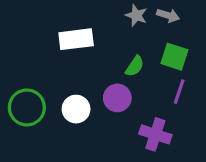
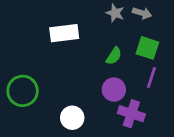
purple circle: (117, 98) -> (114, 90), moved
white circle: (76, 109) -> (72, 118), moved

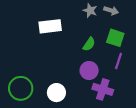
green circle: (23, 91) -> (21, 88), moved

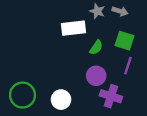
white rectangle: (50, 26) -> (74, 28), moved

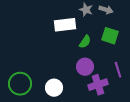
purple line: (128, 66) -> (118, 70), moved, turned -35
purple cross: (111, 96) -> (98, 85), turned -36

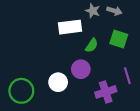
purple circle: (85, 67) -> (81, 69), moved
white circle: (54, 88) -> (58, 82), moved

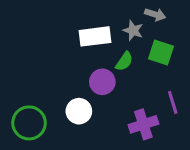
gray star: (93, 11) -> (133, 31), moved
purple circle: (81, 69) -> (102, 82), moved

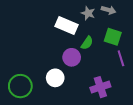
gray star: (133, 31) -> (88, 13), moved
white rectangle: (95, 36) -> (66, 25), turned 30
purple line: (173, 102) -> (121, 58), moved

